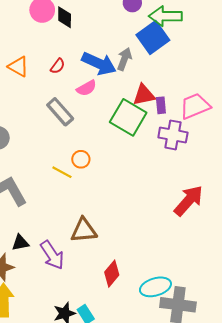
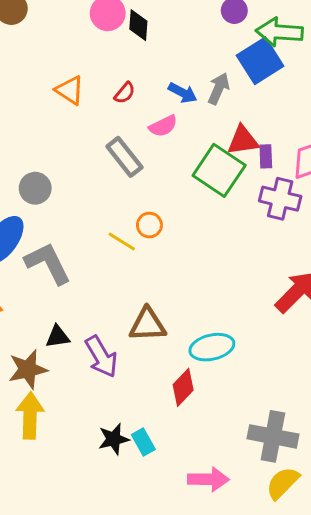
blue arrow: (99, 64) -> (183, 93), size x0.6
cyan ellipse: (155, 287) -> (212, 347), moved

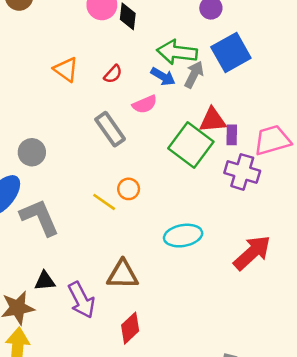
green arrow: (279, 32) -> (177, 52), moved
cyan ellipse: (212, 347) -> (183, 236), moved
red diamond: (183, 387) -> (130, 328), moved

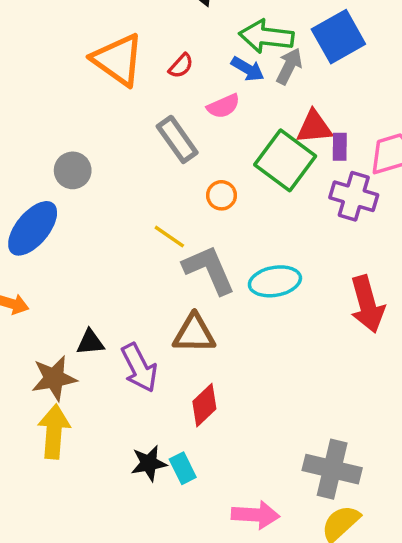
orange triangle: (66, 69) -> (118, 60), size x1.6
orange circle: (129, 189) -> (221, 195), moved
gray L-shape: (40, 217) -> (209, 270), moved
red arrow: (252, 253) -> (367, 304), turned 117

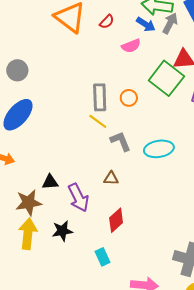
gray rectangle: (177, 139) -> (100, 97), moved, turned 32
gray circle: (73, 170) -> (17, 70), moved
gray L-shape: (209, 270) -> (121, 141), size x0.7
brown triangle: (194, 334) -> (111, 178), size x0.6
black star: (149, 463) -> (62, 231), moved

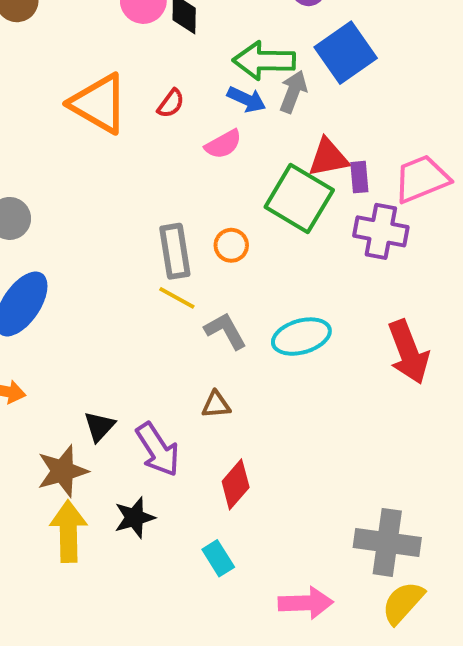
black triangle: (50, 182) -> (99, 426), turned -36

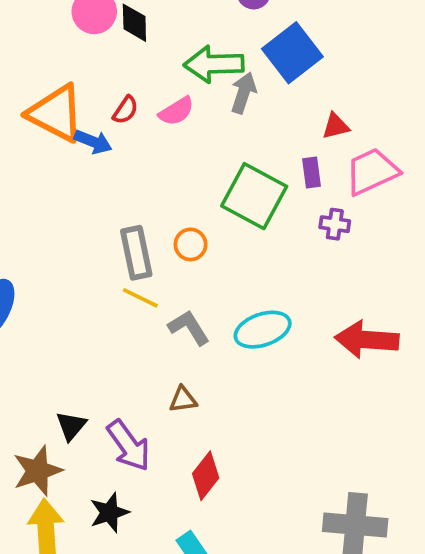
blue arrow: (247, 99) -> (93, 142), moved
pink semicircle: (223, 144) -> (176, 111), moved
red triangle: (328, 158) -> (336, 126), moved, size x0.7
purple cross: (381, 231) -> (335, 224), size x0.6
red arrow: (408, 352) -> (367, 340), turned 118

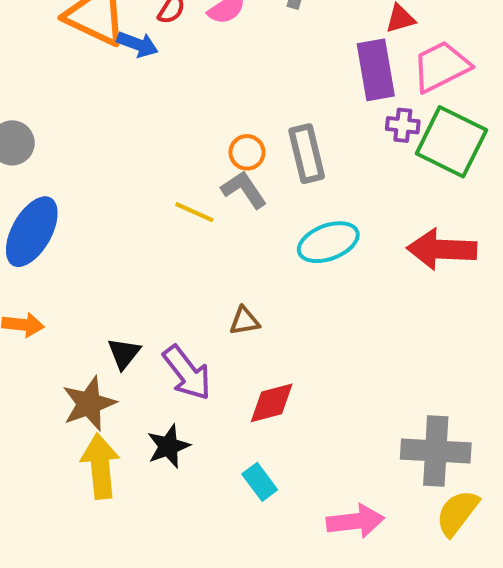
purple rectangle: (311, 173) -> (376, 70), size x1.8
green square: (254, 196) -> (451, 142), moved
gray rectangle: (136, 253) -> (307, 154), moved
gray L-shape: (189, 328) -> (244, 190), moved
red diamond: (206, 476) -> (272, 403), turned 39

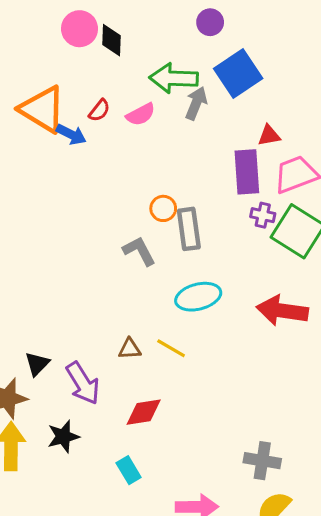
orange circle: (247, 152) -> (163, 208), moved
yellow line: (194, 212) -> (171, 348), moved
gray cross: (436, 451) -> (262, 461), size x0.7

